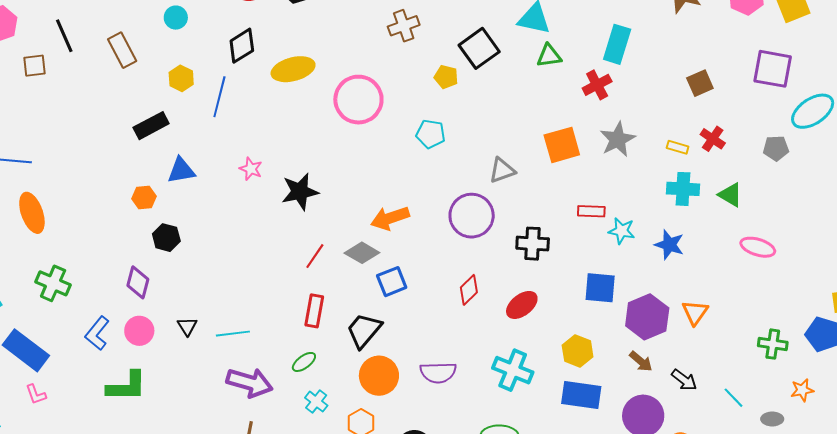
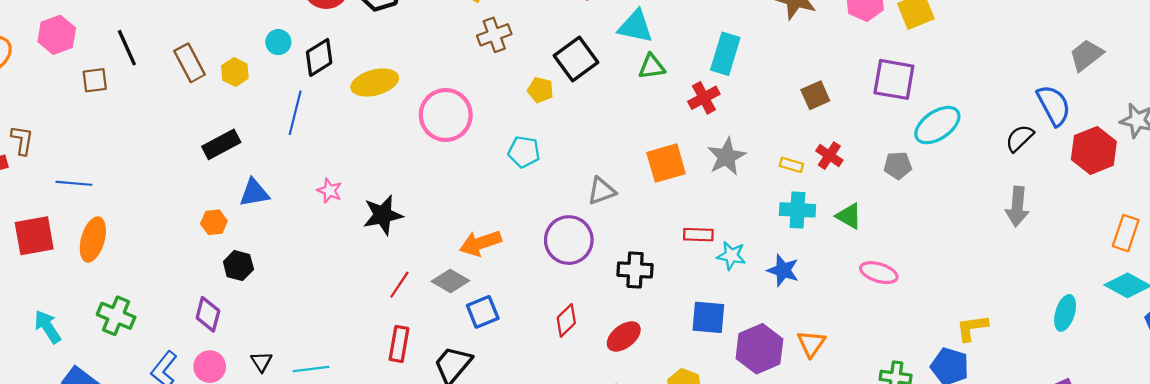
cyan circle: (176, 18) -> (278, 42), moved
yellow hexagon: (181, 78) -> (235, 72), moved
orange ellipse: (32, 213) -> (93, 239), turned 36

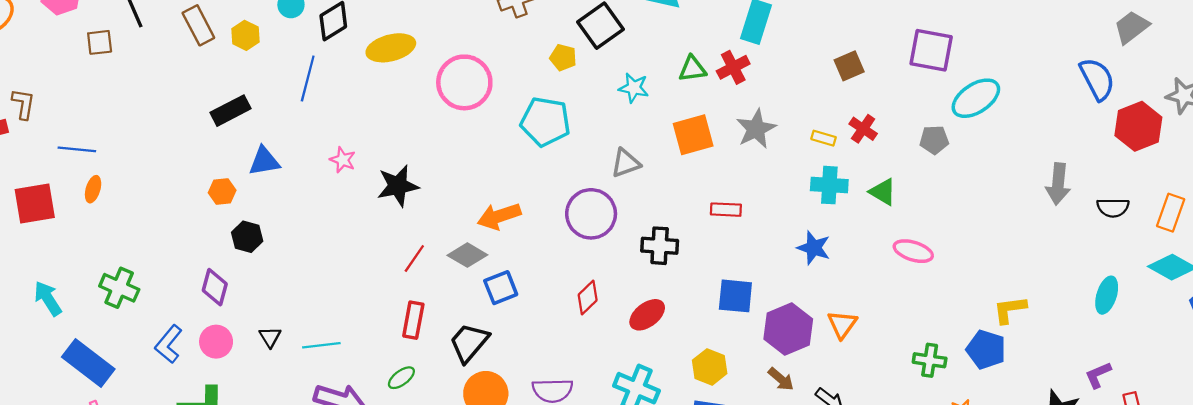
green triangle: (652, 67) -> (692, 69), moved
black semicircle: (1020, 138) -> (1113, 208), moved, turned -136
cyan pentagon: (524, 152) -> (545, 122), size x1.5
orange ellipse: (93, 239) -> (93, 189), moved, size x0.6
cyan star: (731, 256) -> (634, 88), moved

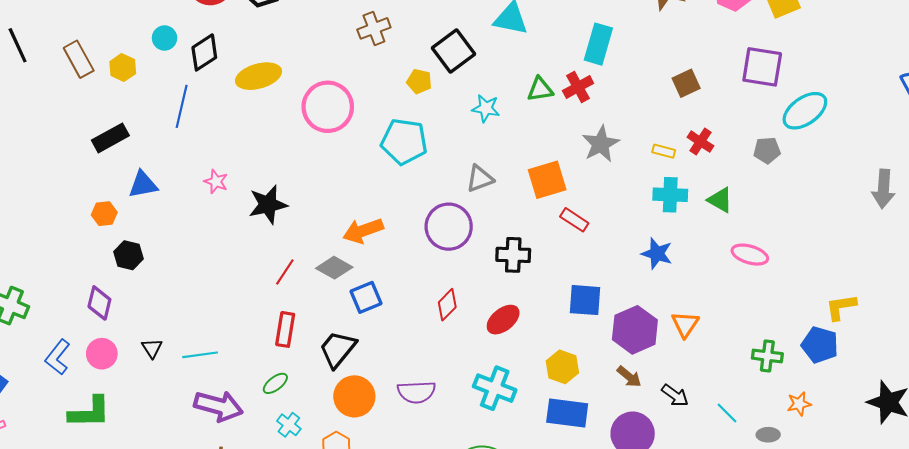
orange square: (693, 135) -> (547, 180), moved
red rectangle: (726, 210) -> (574, 220), turned 32

